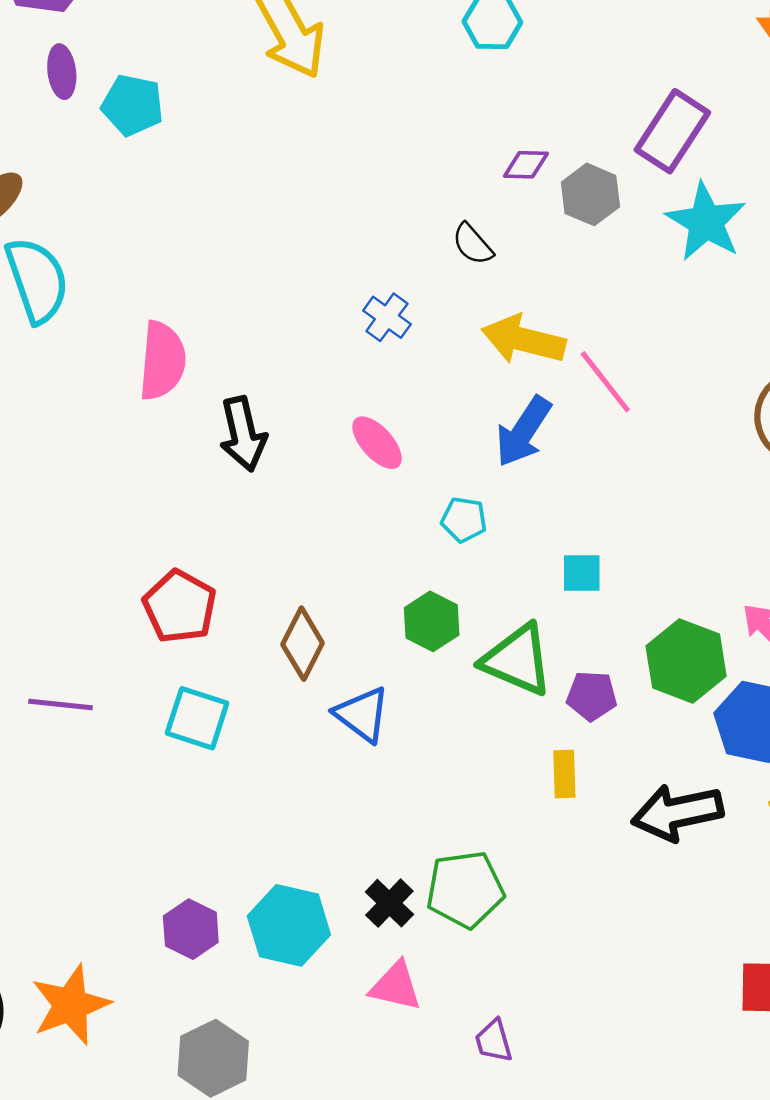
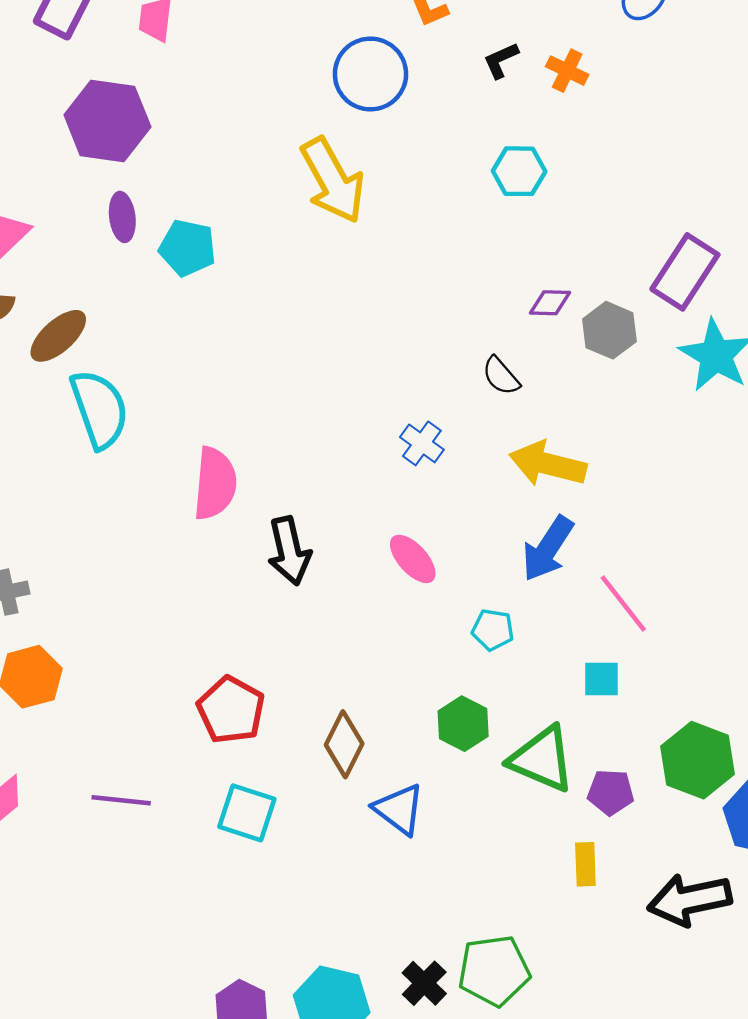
pink line: (605, 382) -> (623, 604), moved

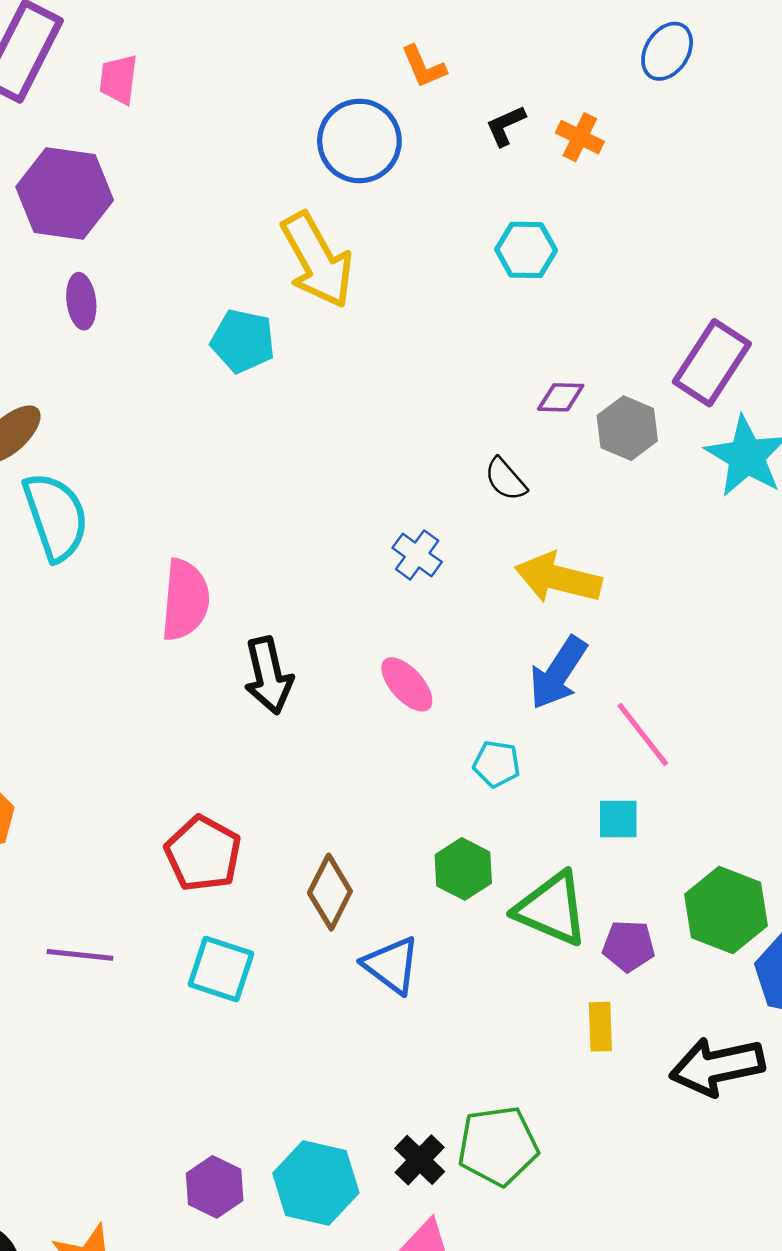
cyan pentagon: (187, 248) -> (243, 341), moved

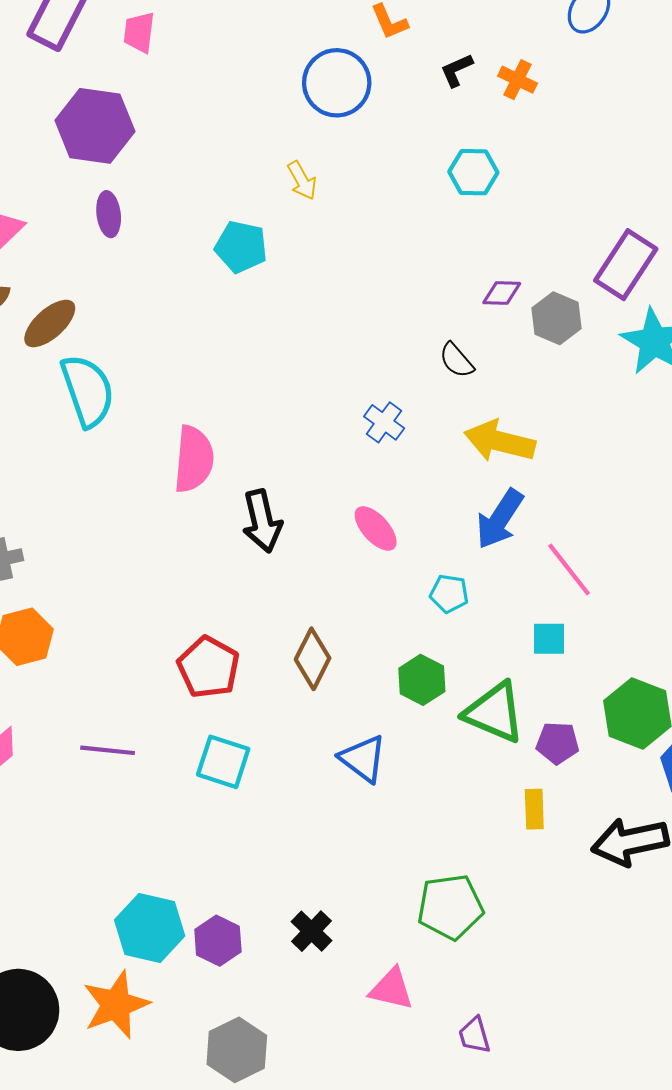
yellow arrow: (317, 260) -> (302, 181), size x0.5
brown diamond: (330, 892) -> (313, 659), moved
black cross: (420, 1160) -> (311, 931), moved
cyan hexagon: (316, 1183) -> (150, 928), moved

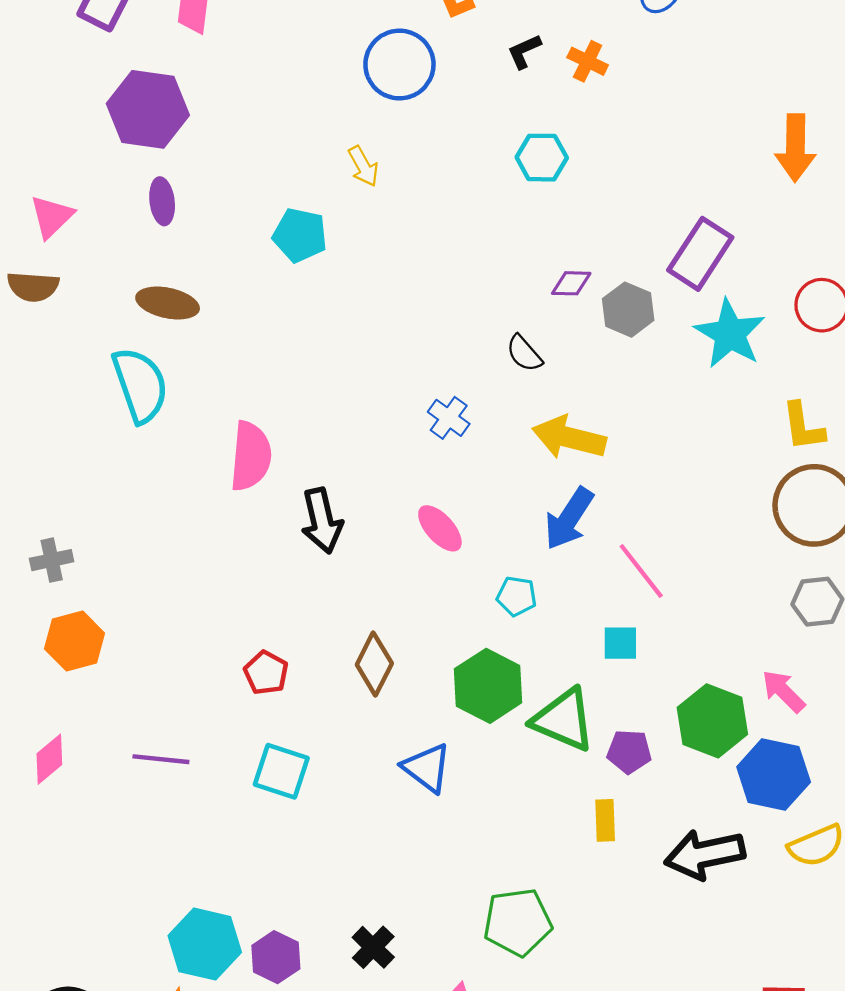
brown ellipse: (50, 324) -> (168, 303), moved, turned 54
red pentagon: (208, 667) -> (266, 673), size x0.7
green hexagon: (422, 680) -> (488, 686), size x1.4

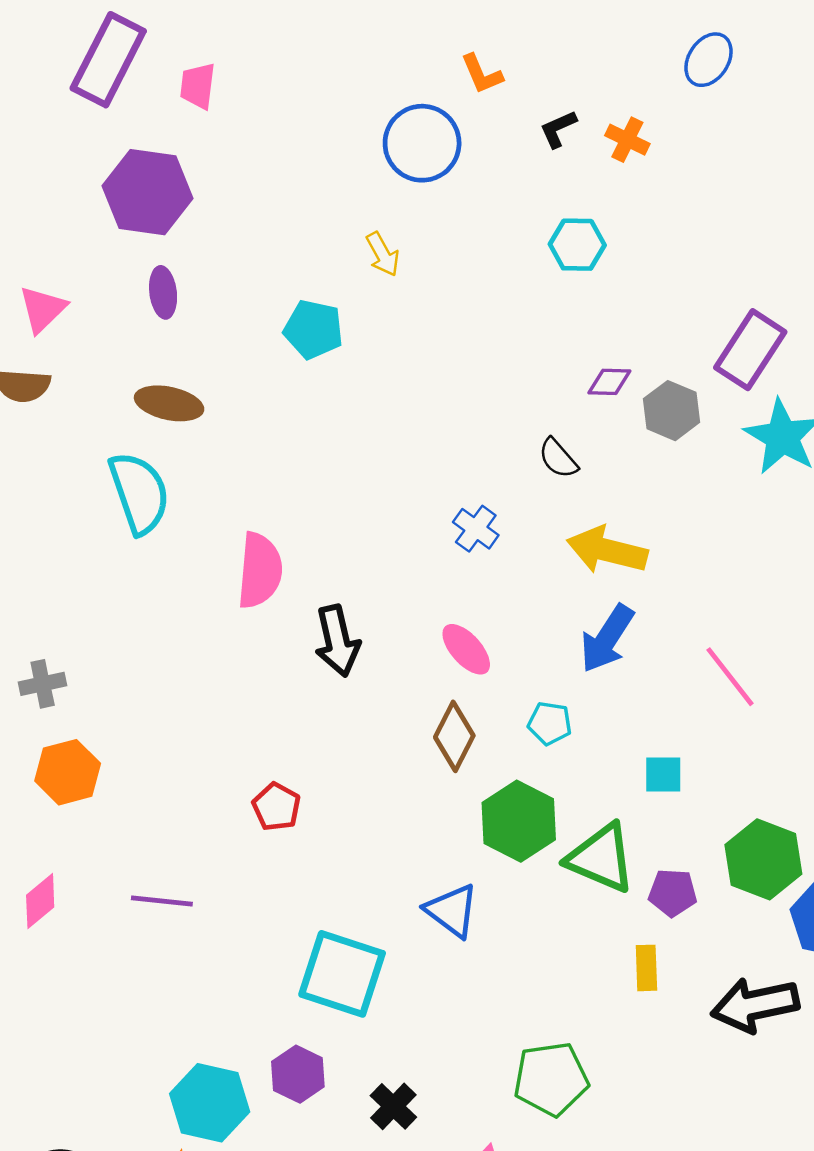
pink line: (641, 571) -> (730, 677), moved
brown diamond: (374, 664) -> (454, 736), moved
cyan square: (281, 771) -> (342, 974), moved, size x1.4
purple hexagon: (276, 957) -> (298, 1074), moved

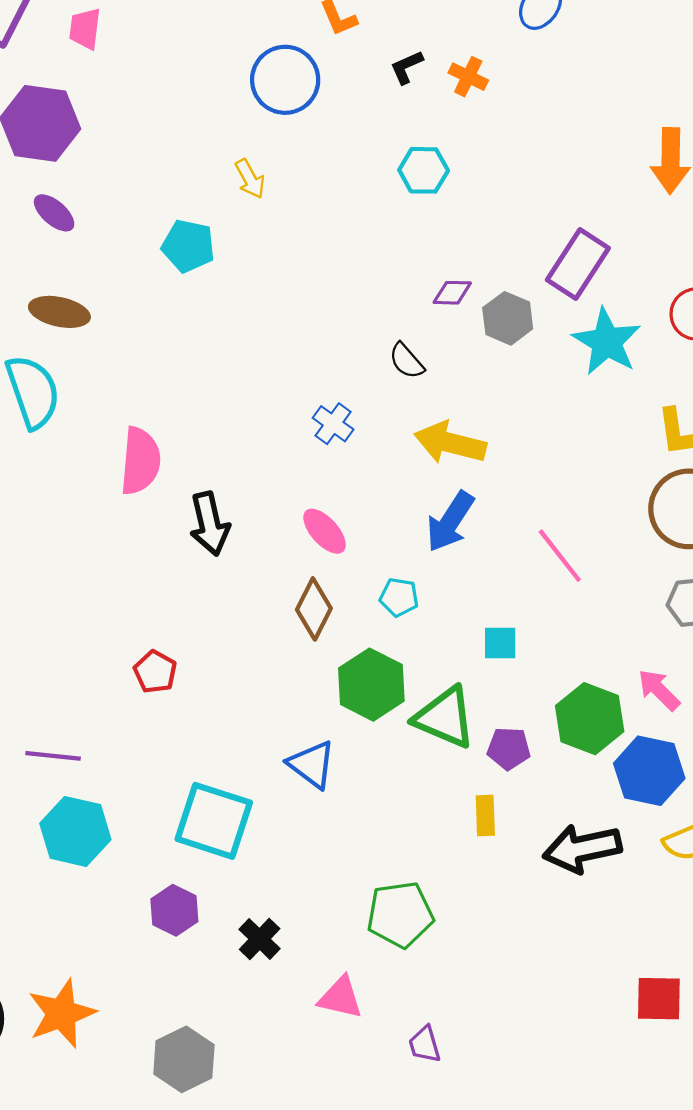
purple ellipse: (163, 292) -> (54, 213), turned -42
cyan hexagon: (210, 1103) -> (75, 831), moved

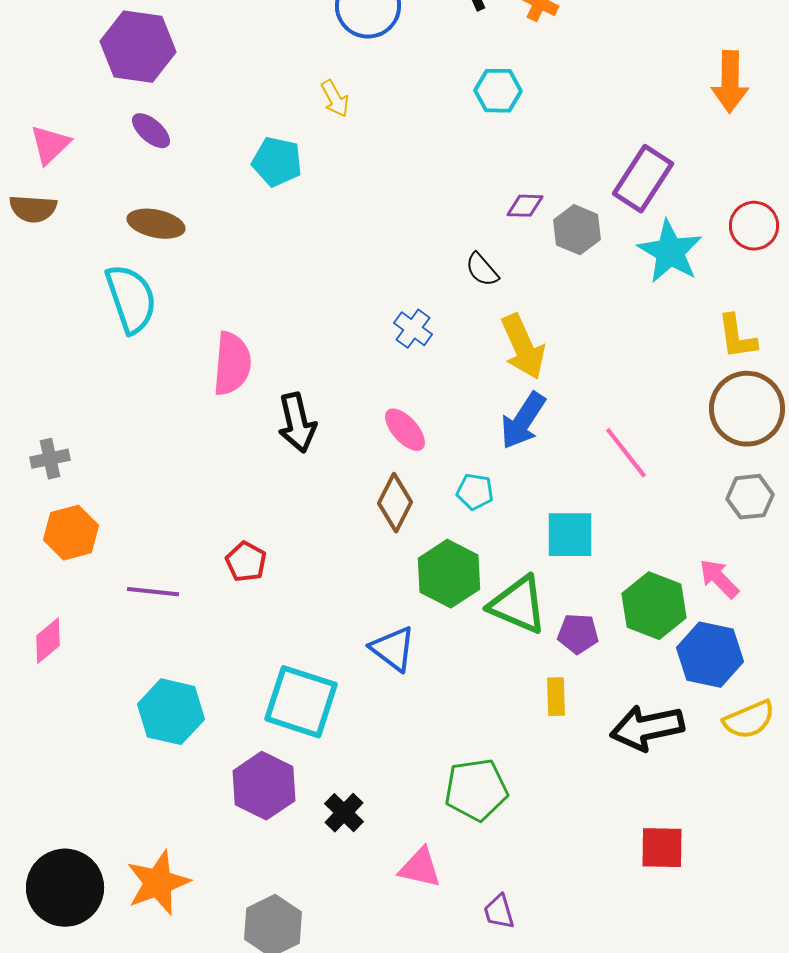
yellow arrow: (450, 443) -> (523, 347), turned -128
cyan square: (500, 643) -> (570, 535), size x1.5
purple line: (53, 756) -> (153, 592), moved
purple hexagon: (174, 910) -> (264, 786), size x1.4
red square: (659, 999) -> (662, 848), moved

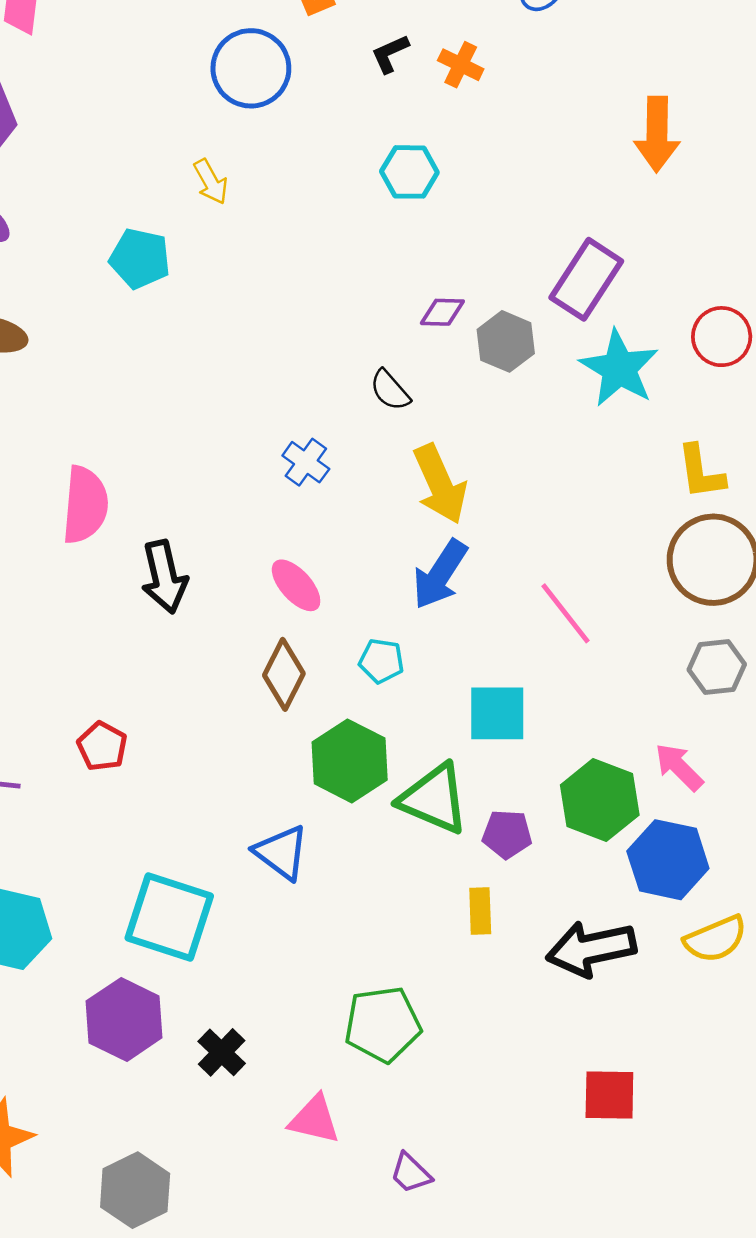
orange arrow: (730, 82) -> (657, 134), moved
purple trapezoid: (499, 912) -> (411, 1173), turned -30

